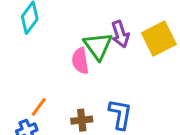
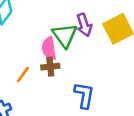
orange line: (39, 107) -> (23, 74), moved
brown cross: (82, 120) -> (50, 67), moved

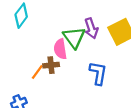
brown cross: (50, 67) -> (51, 65), moved
blue L-shape: (84, 95) -> (98, 73), moved

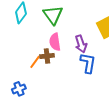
purple arrow: (91, 28) -> (81, 44), moved
green triangle: (74, 38) -> (53, 15), moved

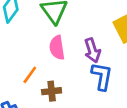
brown cross: (47, 56) -> (52, 91), moved

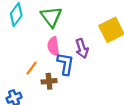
blue L-shape: (102, 76) -> (65, 64), moved

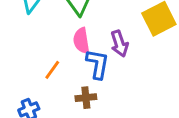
brown cross: (49, 81) -> (86, 98), moved

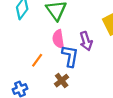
brown cross: (86, 98) -> (62, 81), turned -32

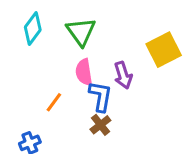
brown cross: (62, 81) -> (100, 125), moved

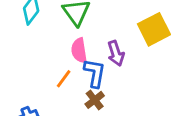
orange line: (54, 102) -> (64, 79), moved

